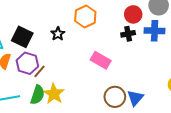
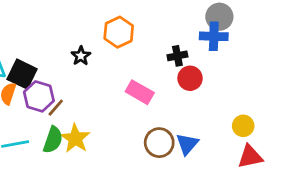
red circle: (133, 14) -> (190, 78), moved
blue cross: (155, 31) -> (214, 36), moved
black square: (22, 37) -> (22, 74), moved

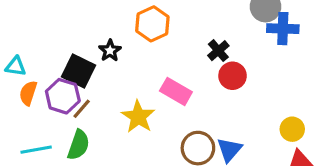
blue cross: (214, 36) -> (283, 29), moved
black cross: (177, 56) -> (218, 51), turned -30
black square: (22, 74) -> (78, 71), moved
yellow star: (75, 138) -> (138, 117), moved

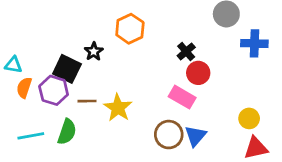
blue cross: (283, 29) -> (254, 43), moved
pink rectangle: (176, 91) -> (182, 97), moved
brown line: (82, 109) -> (87, 101), moved, turned 48

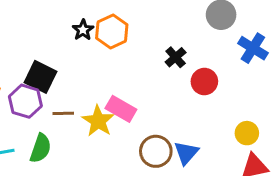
blue cross: (254, 43) -> (253, 48), turned 30
black star: (94, 51) -> (83, 30), moved
red circle: (198, 73) -> (204, 82), moved
pink rectangle: (182, 97) -> (121, 109), moved

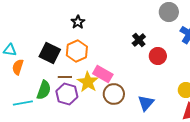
orange hexagon: (112, 31) -> (77, 51), moved
purple hexagon: (25, 101) -> (67, 94), moved
green semicircle: (40, 148) -> (44, 90), moved
brown circle: (156, 151) -> (114, 94), moved

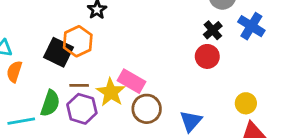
black cross: (139, 40) -> (213, 30), moved
orange hexagon: (77, 51) -> (78, 41), moved

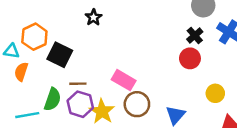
orange hexagon: (78, 41) -> (34, 37), moved
yellow star: (111, 92) -> (102, 111), moved
yellow circle: (246, 103) -> (215, 93), moved

